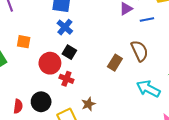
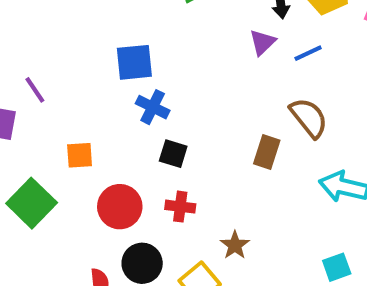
red circle: (50, 63) -> (120, 207), moved

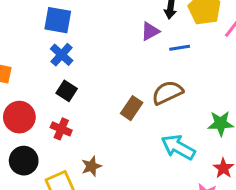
brown semicircle: (309, 118) -> (167, 93), turned -92

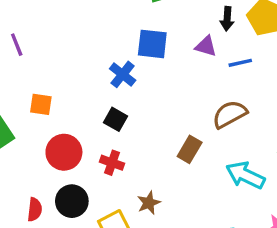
blue square: (58, 20) -> (152, 44), moved
purple triangle: (150, 31) -> (206, 46), turned 48
blue cross: (62, 55) -> (123, 74), moved
brown rectangle: (132, 108) -> (190, 149), moved

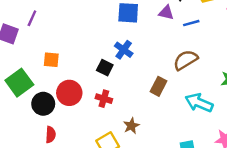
purple line: (17, 45) -> (32, 18), turned 49
blue cross: (123, 74) -> (124, 50), moved
black circle: (72, 201) -> (43, 104), moved

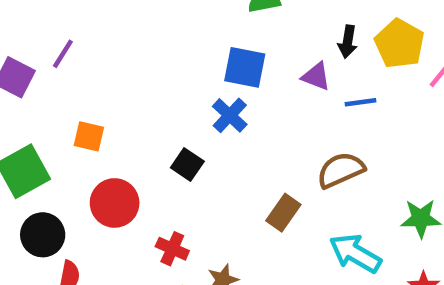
blue cross: (124, 50) -> (230, 115), moved
red cross: (104, 99) -> (172, 249), moved
black circle: (43, 104) -> (43, 235), moved

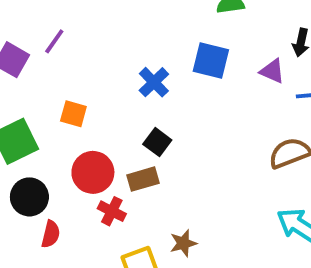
blue cross: (230, 115) -> (154, 82), moved
brown rectangle: (283, 213) -> (143, 179), moved, turned 36
red cross: (172, 249) -> (112, 211), moved

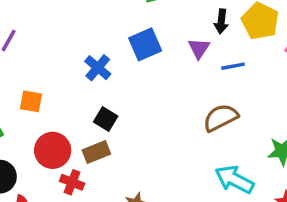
blue square: (211, 61) -> (145, 44), turned -32
purple triangle: (272, 71) -> (199, 48), turned 45

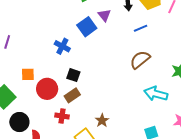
purple triangle: (199, 48) -> (104, 15), moved
red circle: (53, 150) -> (47, 89), moved

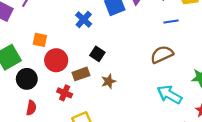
black square: (73, 75) -> (97, 54), moved
brown star: (102, 120) -> (109, 81), moved
black circle: (19, 122) -> (27, 79), moved

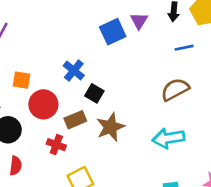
blue cross: (84, 20) -> (74, 71), moved
brown star: (109, 81) -> (110, 127), size x1.5
cyan arrow: (169, 95) -> (168, 138), moved, turned -35

